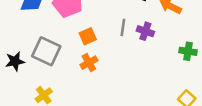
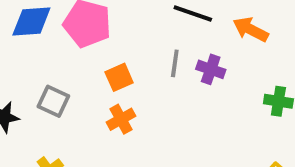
gray square: (46, 51) -> (53, 101), size x0.7

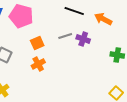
gray line: (175, 63) -> (65, 36), turned 64

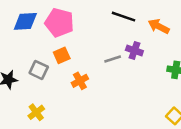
gray line: (65, 36) -> (113, 59), moved
orange square: (37, 43) -> (62, 55), moved

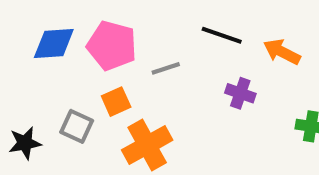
gray line: (113, 59) -> (166, 68), moved
orange cross: (80, 81) -> (147, 145), size x1.6

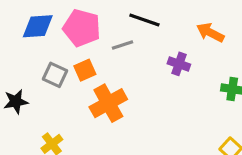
black line: (222, 35) -> (144, 20), moved
gray square: (77, 126) -> (55, 75), moved

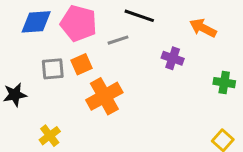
gray square: (55, 75) -> (53, 69), turned -30

